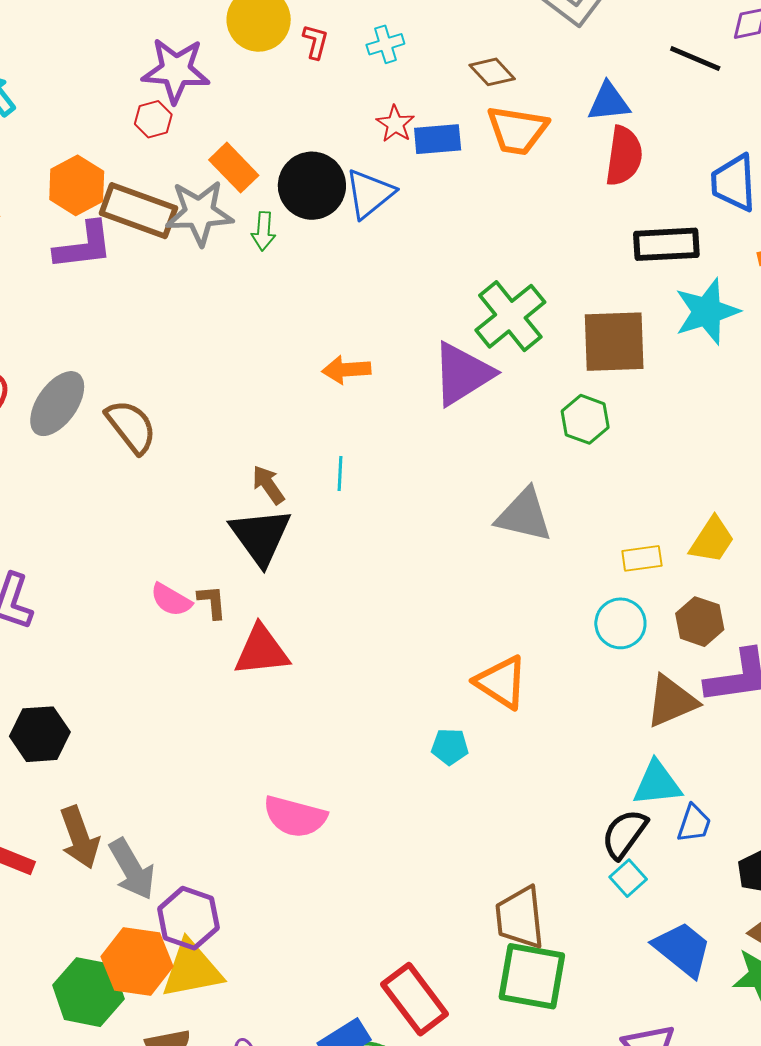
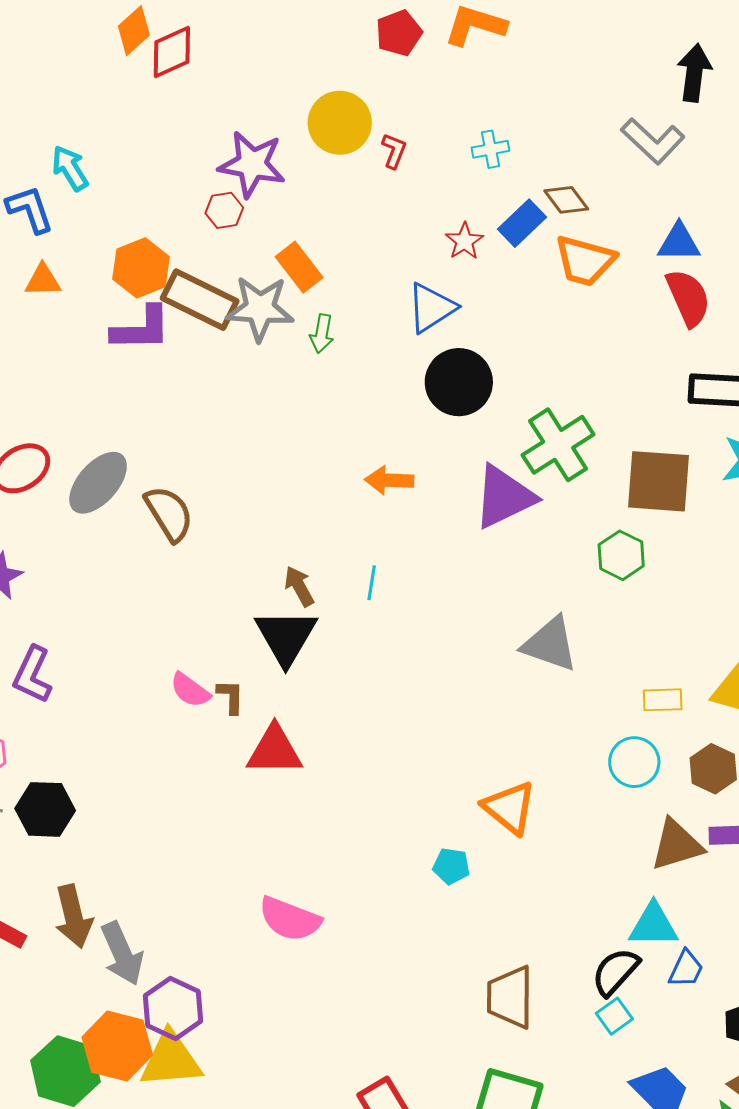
cyan cross: (385, 44) -> (490, 149), moved
blue rectangle: (438, 139) -> (522, 223), moved, turned -45
red semicircle: (624, 156) -> (688, 298), turned -38
black circle: (312, 186) -> (459, 382), moved
brown trapezoid: (520, 918) -> (510, 997), moved

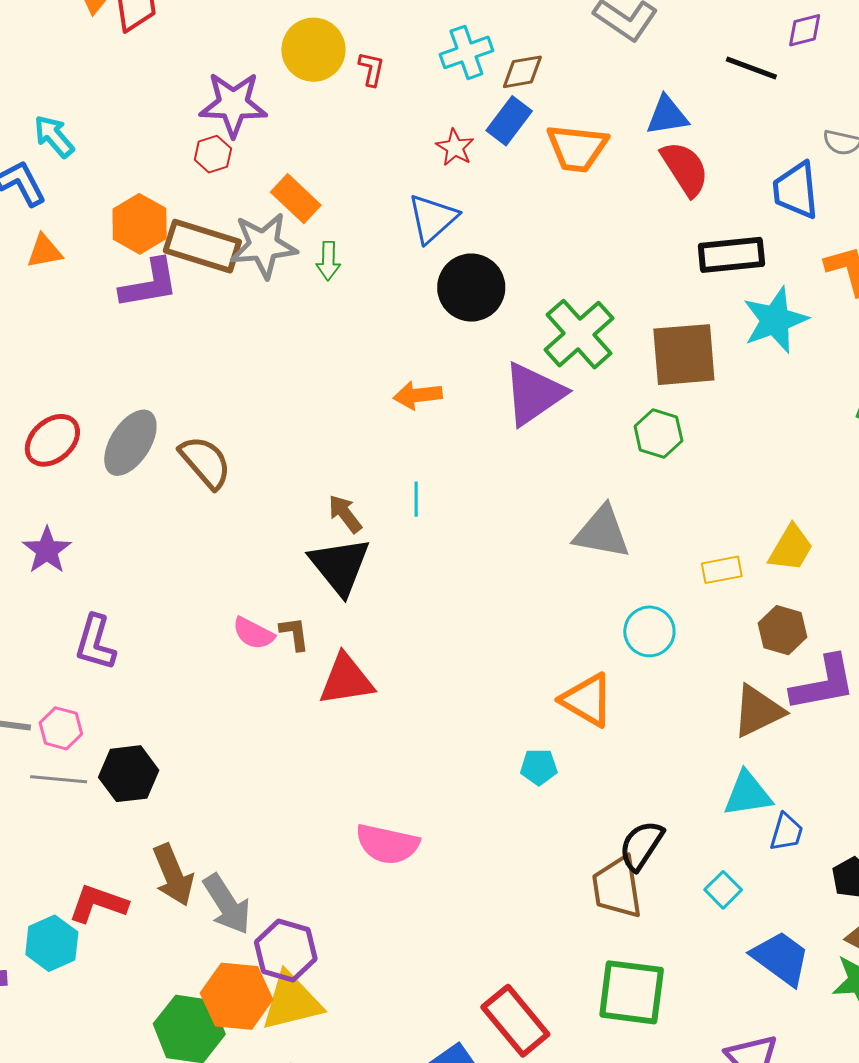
cyan cross: (490, 149) -> (466, 52), size x1.4
brown diamond: (566, 200) -> (522, 72), moved, turned -54
cyan circle: (634, 762) -> (649, 631), moved
black semicircle: (616, 972) -> (641, 845), moved

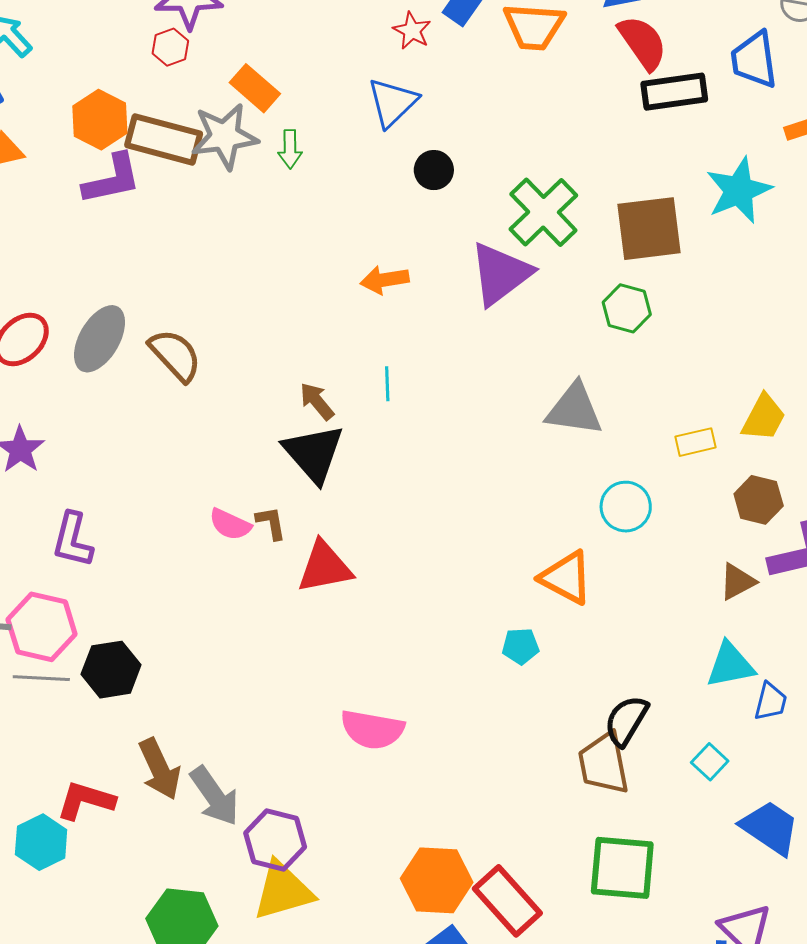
black rectangle: (731, 255) -> (674, 92), moved
black circle: (471, 288) -> (434, 170), size x0.6
brown triangle: (758, 711) -> (737, 582), size x0.7
pink hexagon: (61, 728) -> (42, 627), size x1.6
orange hexagon: (237, 996) -> (437, 880), moved

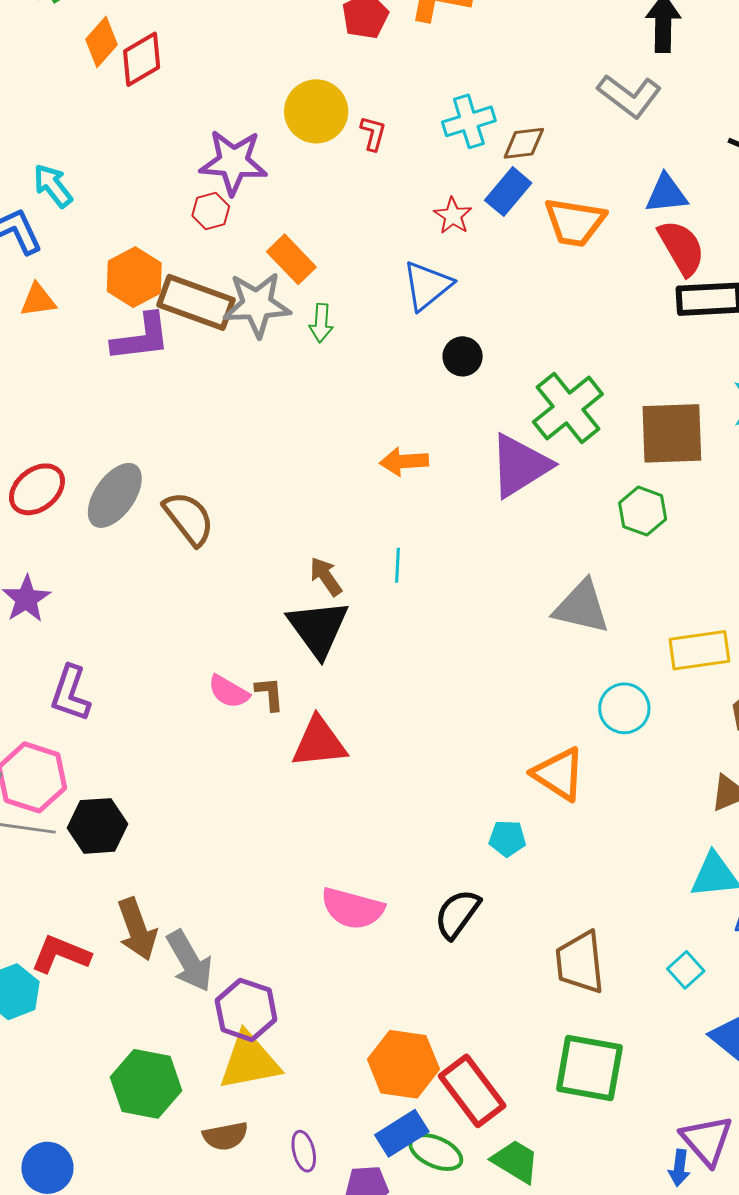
yellow rectangle: (695, 442) -> (699, 650), size x1.5
black semicircle: (626, 721) -> (457, 914), moved

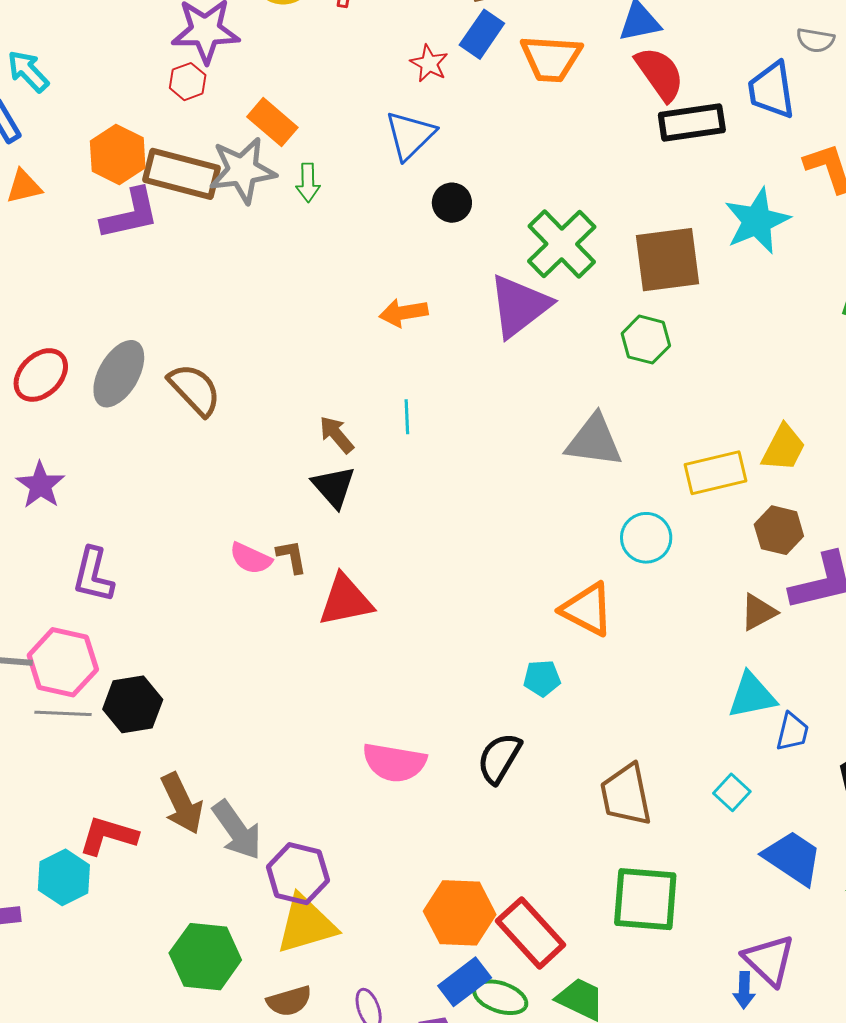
black triangle: (318, 628) -> (334, 487), size x0.7

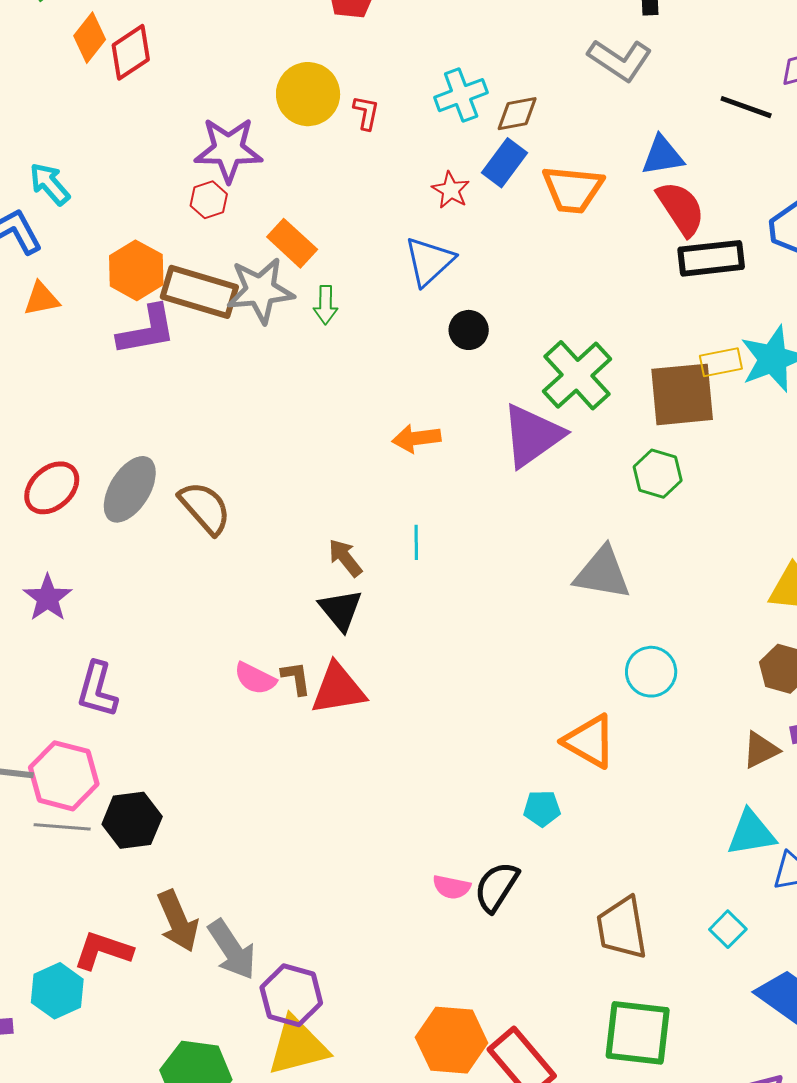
yellow rectangle: (715, 473) -> (721, 362), moved, size x0.7
red triangle: (346, 600) -> (338, 689), moved
pink semicircle: (394, 763) -> (452, 887), moved, size x0.6

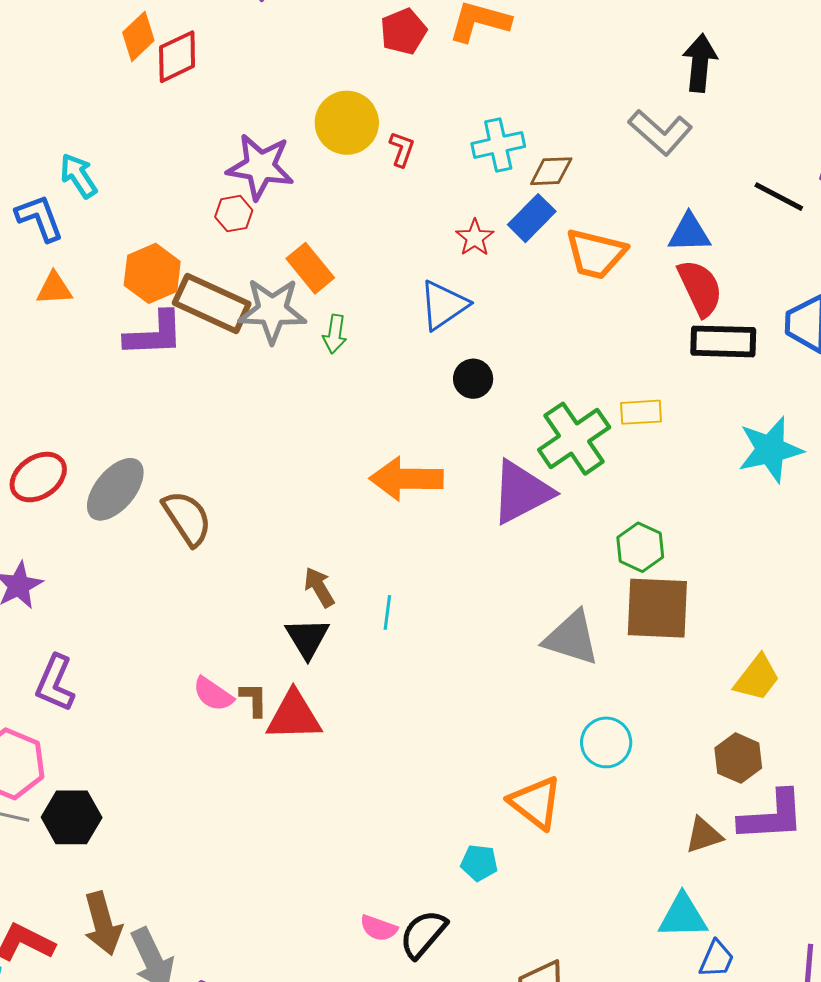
yellow rectangle: (721, 362) -> (641, 412), moved
brown square: (682, 394) -> (657, 608), moved
orange arrow: (416, 438) -> (406, 479), size x1.5
cyan line: (416, 542) -> (387, 612), moved

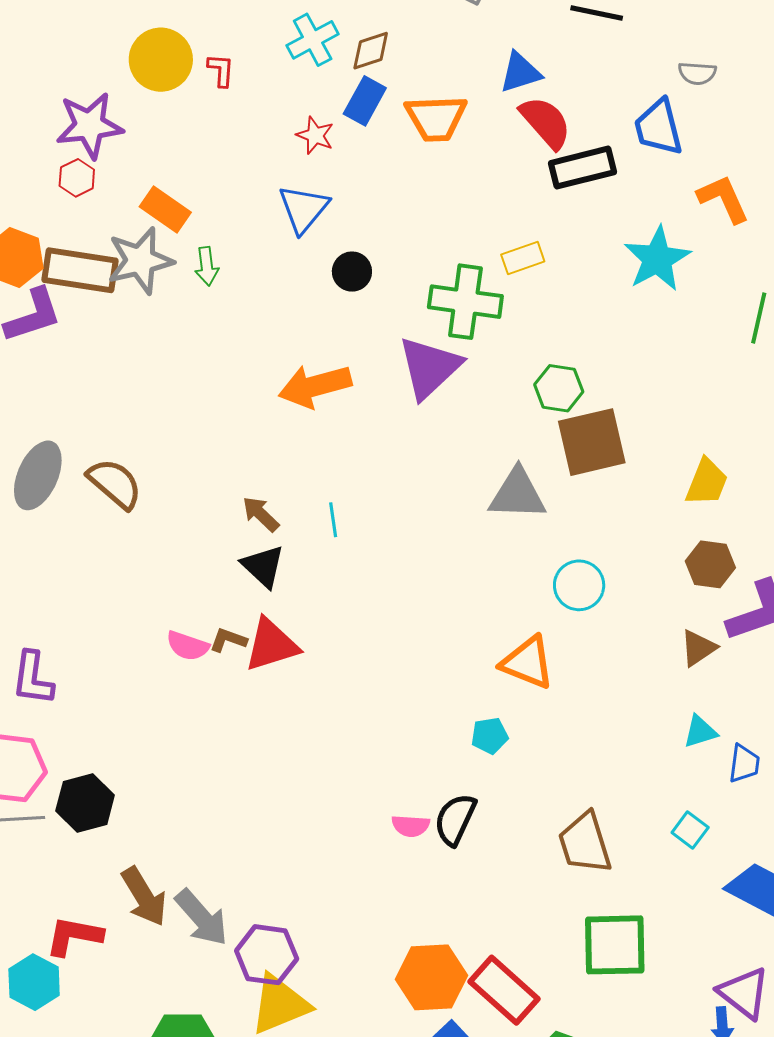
green cross: (574, 439) -> (465, 302), turned -32
brown L-shape: (254, 699) -> (228, 640), turned -54
cyan triangle: (683, 916) -> (700, 732), size x0.7

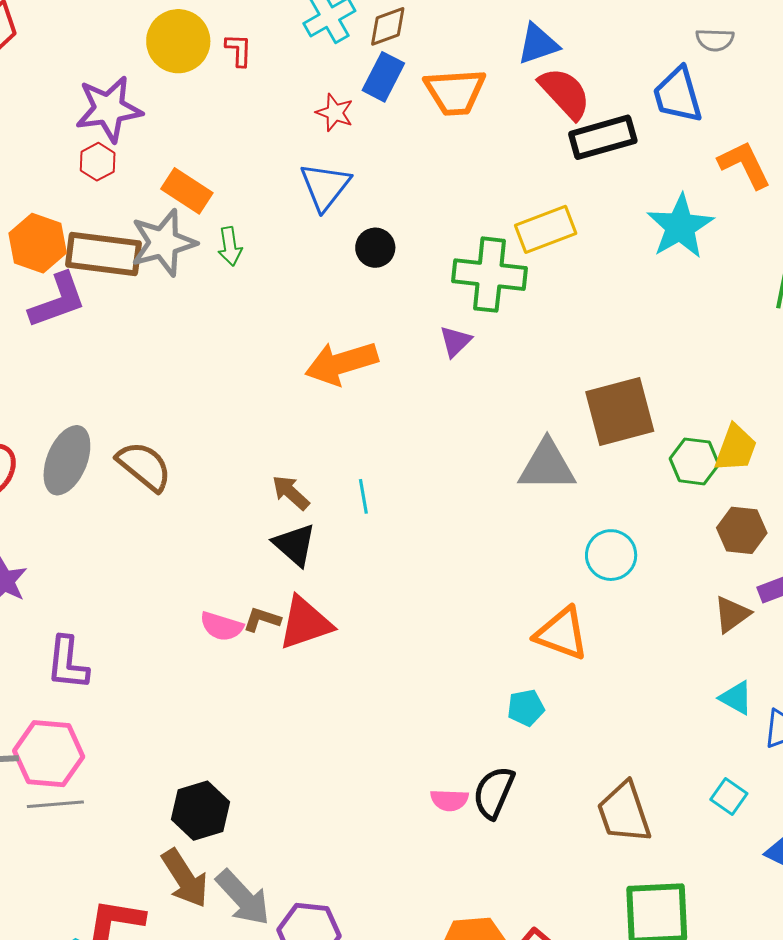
yellow rectangle: (523, 258) -> (546, 229), size x1.4
purple triangle: (429, 367) -> (455, 341), size x0.5
green hexagon: (559, 388) -> (694, 461), moved
cyan triangle: (700, 732) -> (736, 698), turned 48
black hexagon: (85, 803) -> (201, 811), moved

